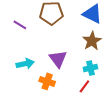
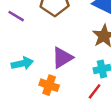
purple triangle: (58, 59) -> (62, 58), turned 36

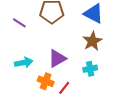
red line: (95, 91) -> (64, 88), moved

